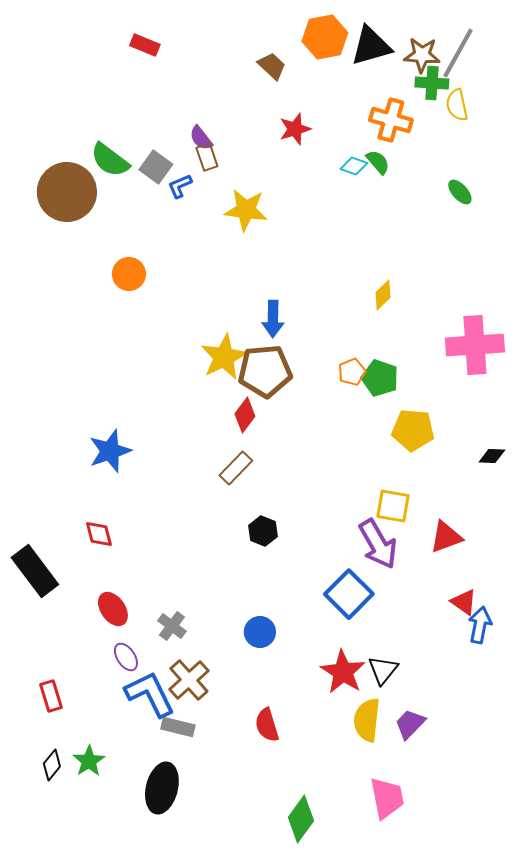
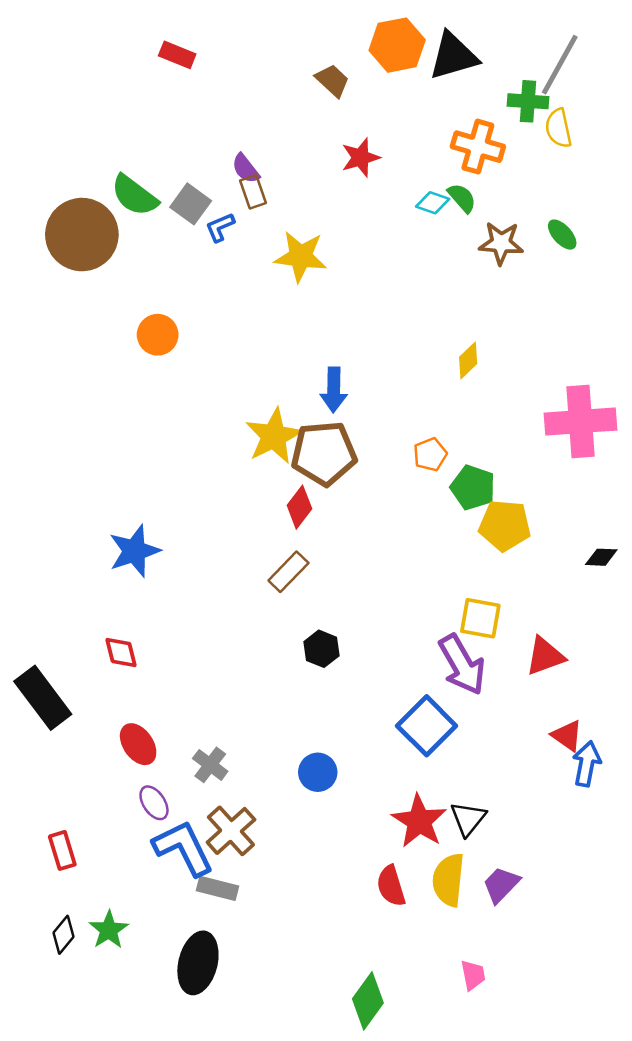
brown star: (422, 55) -> (501, 243), moved
green pentagon: (380, 378) -> (473, 488), moved
red semicircle: (267, 725) -> (391, 886), moved
pink trapezoid: (387, 798) -> (473, 975), size x0.6

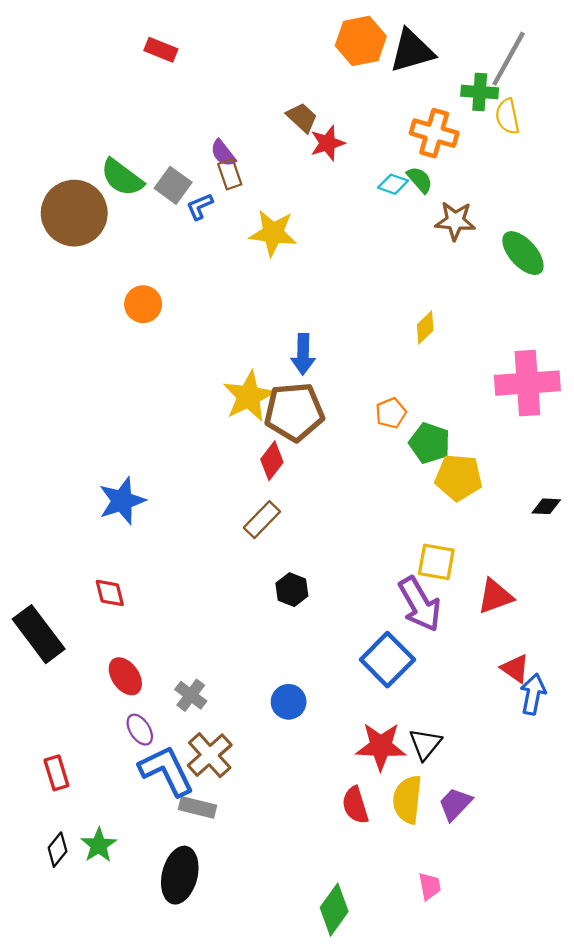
brown trapezoid: (332, 81) -> (302, 118), moved
green ellipse: (562, 235) -> (523, 253), moved, size x1.6
red star: (419, 821) -> (381, 746), turned -30

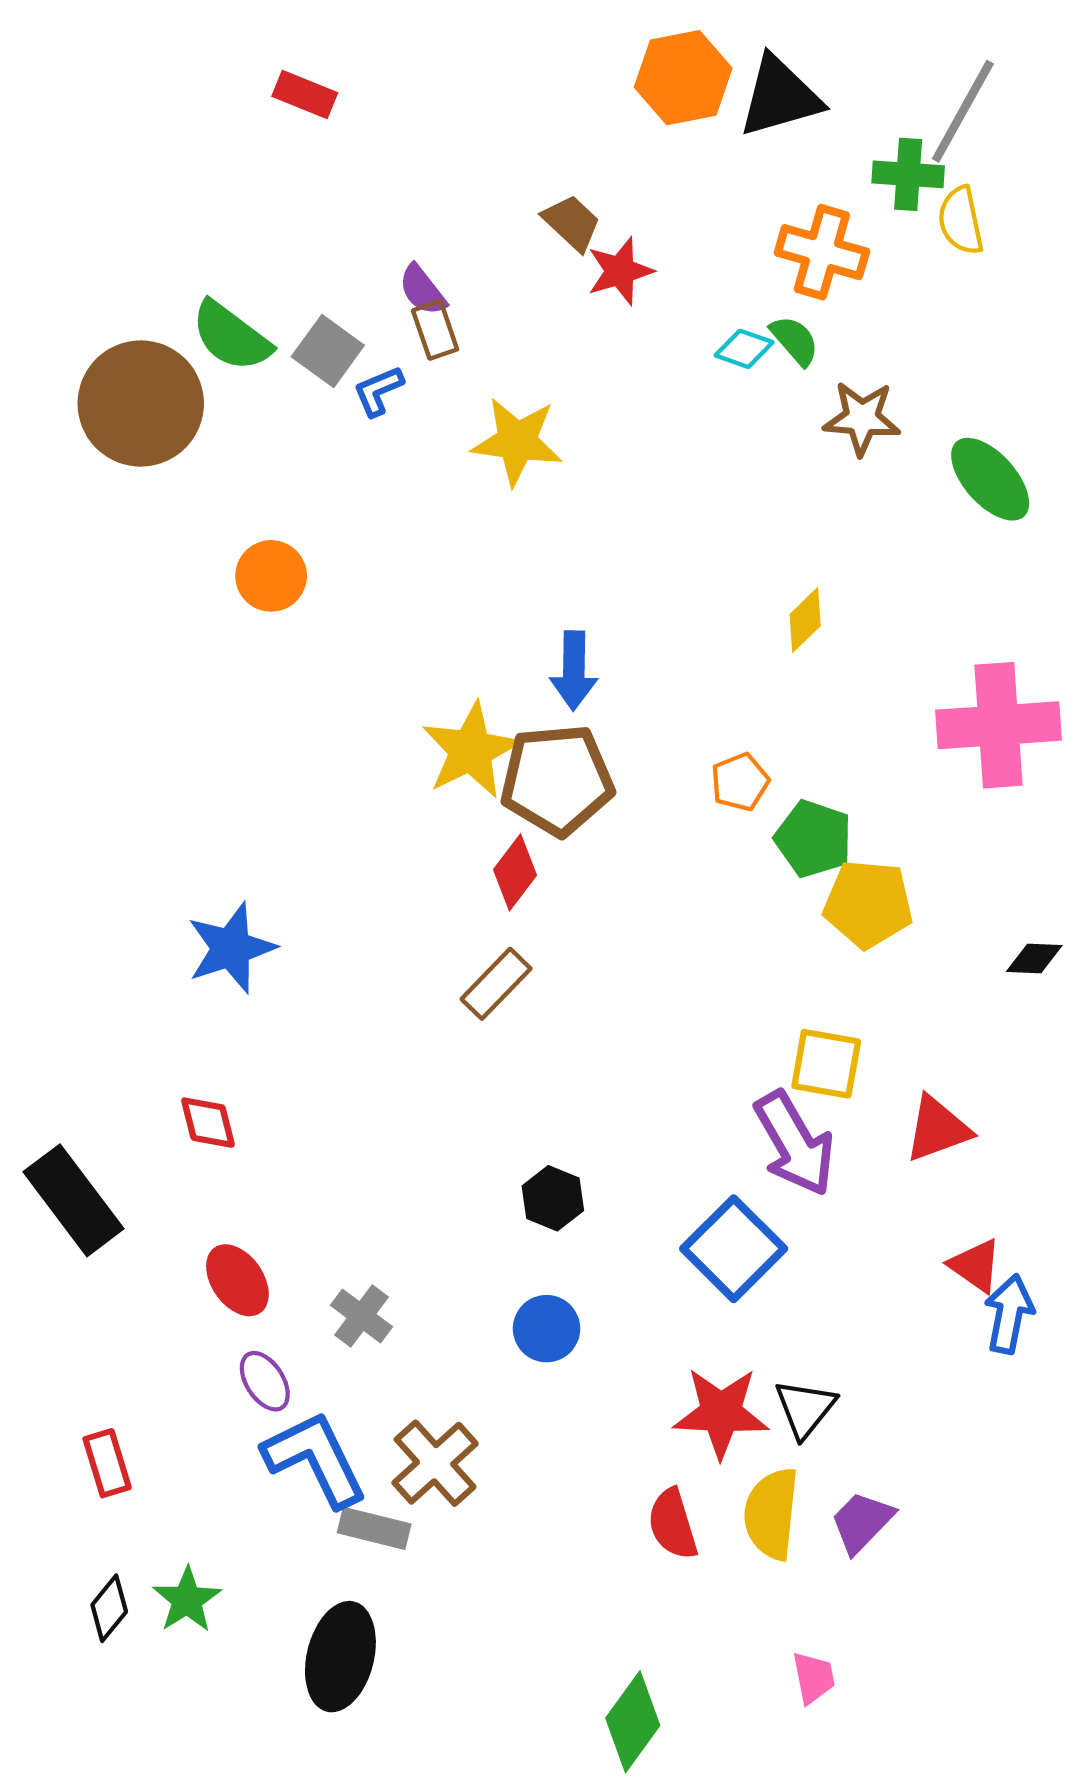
black hexagon: (292, 590) -> (553, 1198), moved
brown cross: (210, 755) -> (435, 1463), moved

